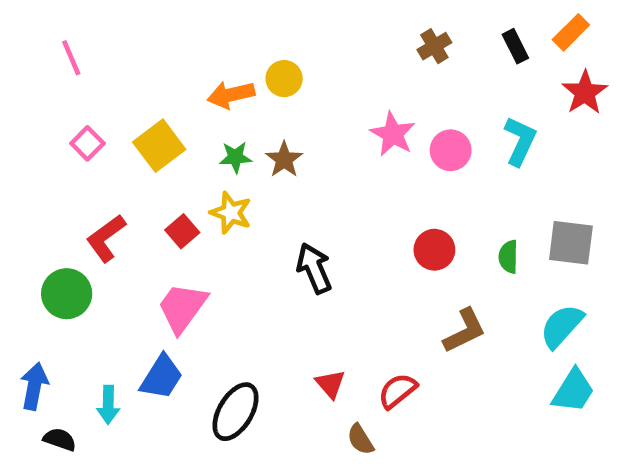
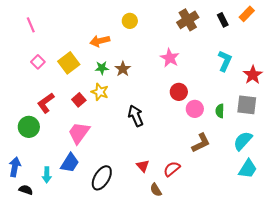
brown cross: (434, 46) -> (188, 20), size x1.5
yellow circle: (284, 79) -> (130, 21), moved
red star: (585, 92) -> (253, 75), moved
pink circle: (451, 150) -> (195, 109), moved
red circle: (434, 250) -> (179, 92), moved

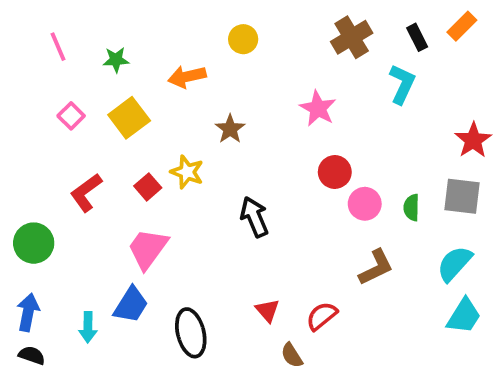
cyan L-shape: (225, 61) -> (402, 84), moved
green star: (102, 68) -> (116, 60), moved
green circle: (29, 127) -> (34, 243), moved
black ellipse: (102, 178) -> (191, 333), turned -45
black semicircle: (26, 190) -> (32, 355), moved

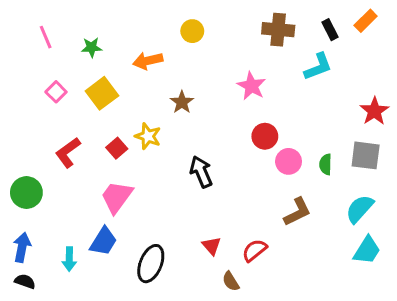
brown cross: (352, 37) -> (278, 30), turned 36
cyan L-shape: (402, 84) -> (318, 67), turned 44
black ellipse: (191, 333) -> (151, 264), turned 36

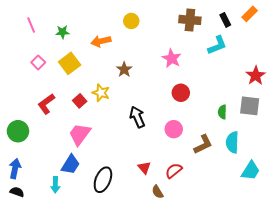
pink circle: (289, 161) -> (174, 129), moved
cyan semicircle: (360, 209) -> (232, 142), moved, turned -40
cyan arrow: (69, 259) -> (55, 185), moved

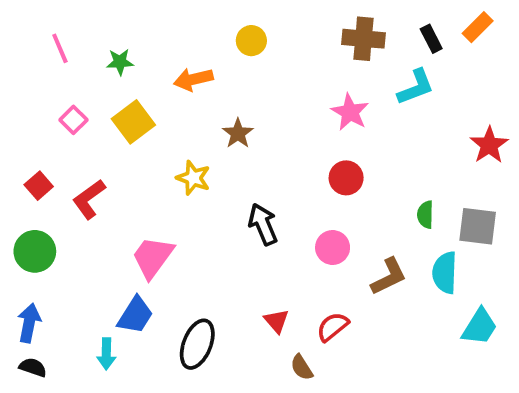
pink star: (172, 58) -> (350, 112), moved
red square: (80, 101) -> (39, 186), moved
gray square: (250, 106) -> (478, 226), moved

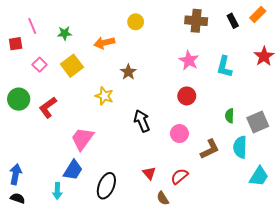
cyan L-shape: (416, 87) -> (224, 67), moved, turned 125
red star: (489, 145) -> (264, 56), moved
red square: (39, 186) -> (16, 44), moved, turned 32
gray square: (478, 226) -> (258, 122), turned -30
green circle: (35, 251) -> (19, 99), moved

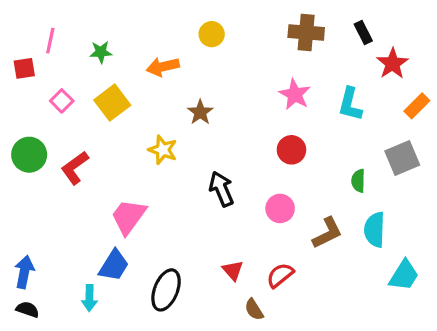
orange rectangle: (258, 15) -> (417, 106), moved
pink line: (32, 26) -> (50, 41), turned 35
red star: (264, 56) -> (392, 63), moved
gray square: (258, 122) -> (402, 158), moved

